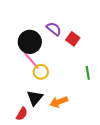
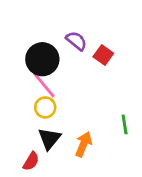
yellow circle: (41, 72) -> (45, 107), moved
green line: (88, 73) -> (125, 124), moved
orange arrow: (59, 102) -> (83, 144), turned 132

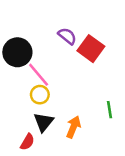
red square: (103, 55) -> (91, 49), size x1.5
black circle: (42, 59) -> (17, 52), moved

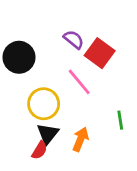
pink line: (39, 75) -> (79, 82), moved
yellow circle: (40, 95) -> (44, 104), size x1.5
red semicircle: (27, 142) -> (39, 150), moved

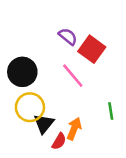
black circle: (19, 57) -> (22, 72), moved
yellow circle: (44, 104) -> (30, 107), moved
red semicircle: (39, 150) -> (59, 141), moved

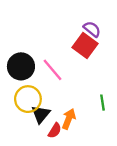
purple semicircle: (68, 37) -> (92, 29), moved
pink line: (73, 76) -> (52, 70), moved

